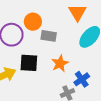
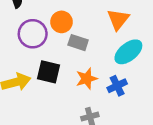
blue cross: (82, 79) -> (117, 86), moved

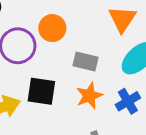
gray rectangle: (78, 43) -> (86, 61), moved

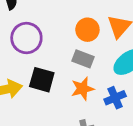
orange circle: (52, 28) -> (87, 30), moved

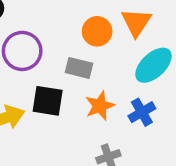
gray rectangle: (83, 59) -> (79, 68), moved

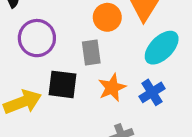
gray rectangle: (79, 68) -> (91, 52), turned 70

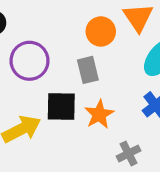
orange star: (112, 88) -> (99, 114), moved

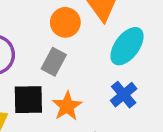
gray rectangle: (88, 70) -> (54, 62), turned 44

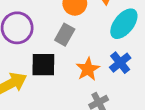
orange star: (67, 106) -> (88, 69), moved

